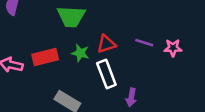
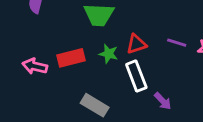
purple arrow: (131, 97) -> (163, 101), turned -54

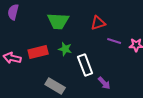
red triangle: (136, 44) -> (98, 23), moved

